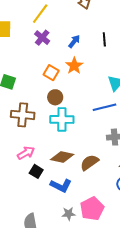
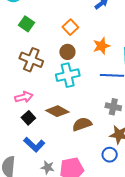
orange star: (74, 66) -> (101, 46), moved
cyan cross: (62, 119) -> (68, 75), turned -30
blue L-shape: (61, 186) -> (34, 145), moved

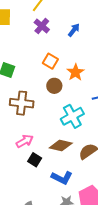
orange star: (101, 46) -> (75, 72), moved
cyan cross: (68, 75) -> (72, 116), moved
blue L-shape: (34, 145) -> (62, 178), moved

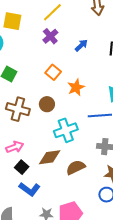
brown circle: (54, 86) -> (47, 104), moved
brown diamond: (61, 146) -> (50, 157), turned -30
blue L-shape: (62, 178) -> (30, 189), moved

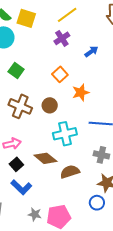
brown diamond: (50, 157) -> (45, 158), turned 40

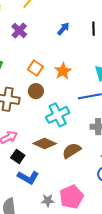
purple cross: (62, 38) -> (19, 31), moved
orange square: (60, 74) -> (35, 68), moved

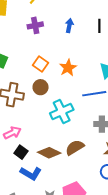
blue arrow: (63, 29) -> (69, 26), turned -32
purple cross: (19, 31) -> (35, 25), moved, turned 35
brown diamond: (45, 143) -> (49, 153), moved

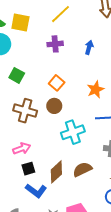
orange star: (68, 68) -> (95, 90), moved
black square: (21, 152) -> (28, 169), turned 32
brown diamond: (49, 153) -> (56, 172), turned -75

